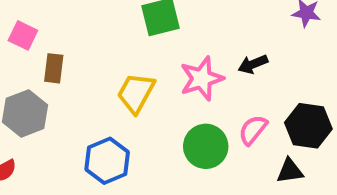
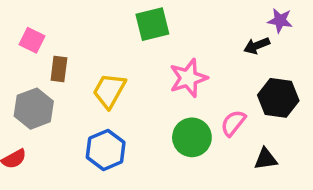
black arrow: (253, 64) -> (257, 46), moved
yellow trapezoid: (136, 93) -> (109, 91), moved
black hexagon: (308, 126) -> (278, 98), moved

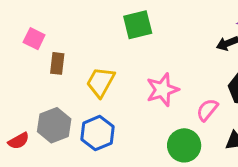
pink star: (188, 78) -> (162, 90), moved
gray hexagon: (34, 109) -> (54, 125), moved
green circle: (192, 137) -> (184, 145), moved

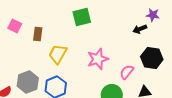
brown rectangle: (57, 63) -> (38, 34), moved

